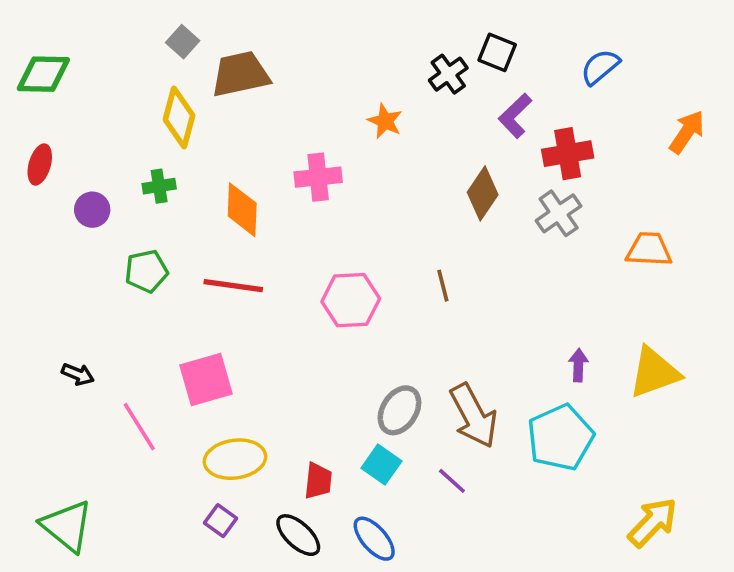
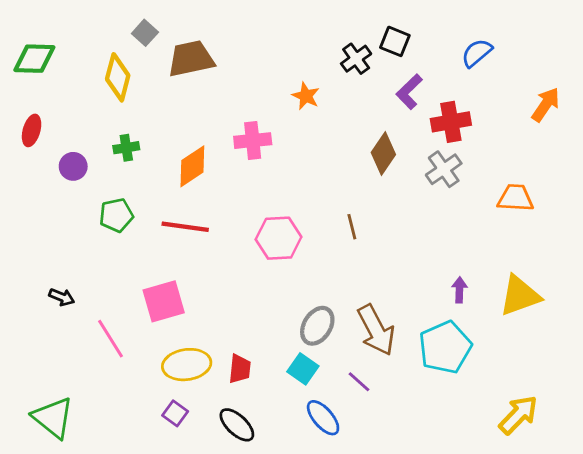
yellow diamond: (179, 117) -> (118, 77), moved
orange diamond: (242, 210) -> (192, 166), turned 54
red trapezoid: (318, 481) -> (240, 369), moved
blue ellipse: (374, 539) -> (323, 418), moved

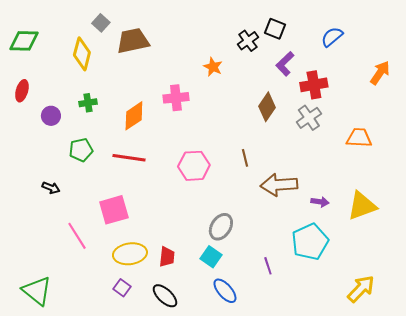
purple arrow: (459, 290) -> (320, 202), turned 96
black arrow: (62, 297) -> (51, 188), moved
brown arrow: (376, 330) -> (279, 185), moved, turned 114
purple line: (359, 382) -> (268, 266), moved, turned 30

